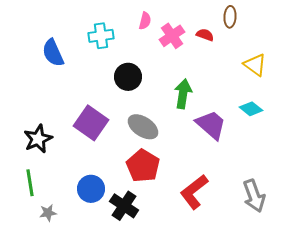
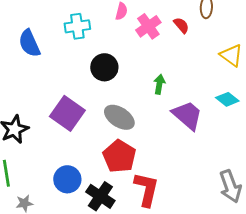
red semicircle: (205, 35) -> (181, 25), turned 30
green arrow: (183, 94) -> (159, 84), size x0.7
red L-shape: (194, 192) -> (146, 189), moved, turned 141

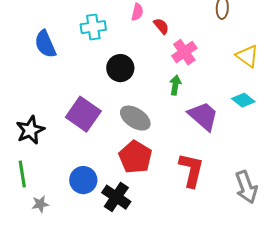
red semicircle: (181, 25) -> (161, 26), moved
pink cross: (148, 26) -> (184, 52), moved
red L-shape: (146, 189) -> (191, 170), moved

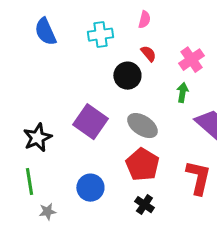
red semicircle: (161, 26) -> (148, 54), moved
blue semicircle: (45, 44) -> (45, 32), moved
black cross: (116, 197) -> (144, 205), moved, size x0.7

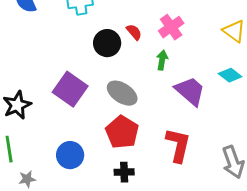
red semicircle: (148, 54) -> (134, 32), moved
black cross: (144, 205) -> (124, 172), turned -36

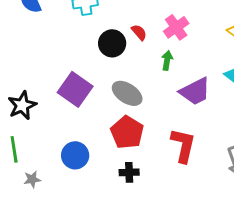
purple trapezoid: (190, 91) -> (195, 91), turned 112

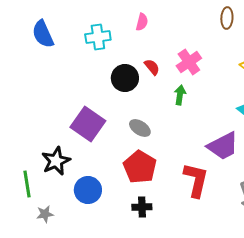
purple trapezoid: (195, 91) -> (223, 146), moved
gray ellipse: (127, 93) -> (140, 128), size x0.7
black star: (22, 105) -> (56, 161), moved

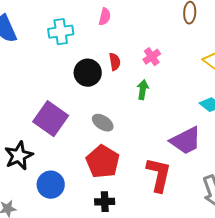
pink cross: (189, 62) -> (152, 57), size x0.7
red semicircle: (152, 67) -> (115, 62), turned 30

